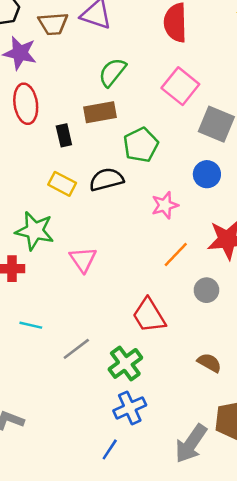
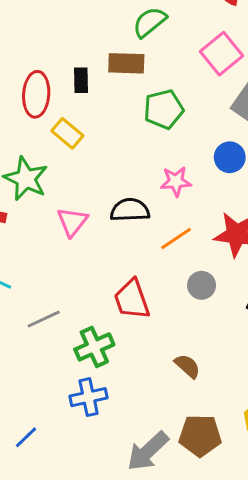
red ellipse: (26, 104) -> (36, 94), moved
black semicircle: (106, 180) -> (130, 210), moved
blue line: (110, 449) -> (26, 437), moved

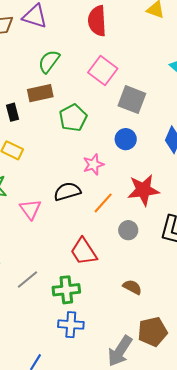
green cross: (94, 347) -> (66, 290), turned 32
blue cross: (89, 397) -> (71, 325), turned 30

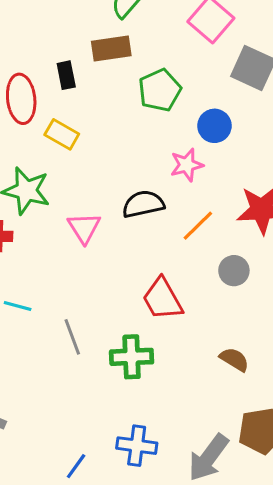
blue circle: (126, 139) -> (214, 126), moved
gray line: (27, 280) -> (72, 337), turned -75
blue cross: (71, 325) -> (137, 446), moved

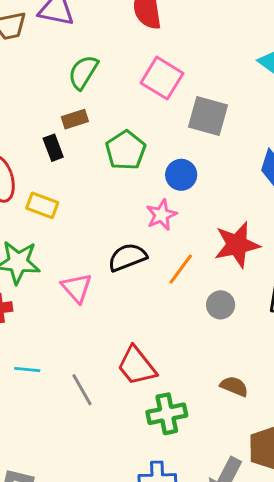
brown rectangle: (111, 48) -> (75, 119), size x0.7
black rectangle: (66, 75) -> (53, 148), moved
red trapezoid: (162, 299) -> (137, 366), moved
green cross: (132, 357) -> (167, 414), moved

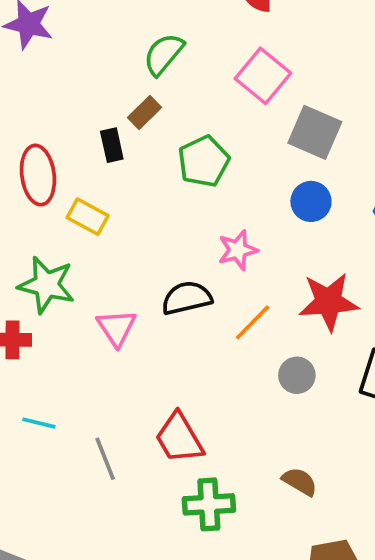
brown rectangle: (75, 119) -> (145, 113), turned -35
blue circle: (181, 175) -> (311, 201), moved

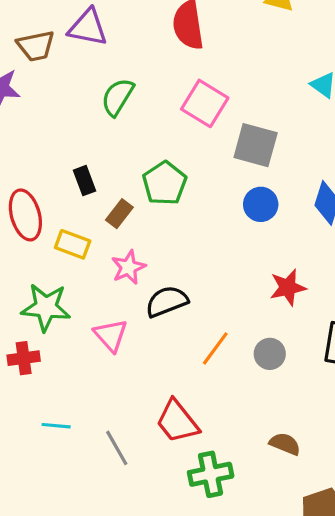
brown rectangle: (145, 113) -> (119, 214), moved
pink star: (238, 250) -> (128, 267), moved
red star: (329, 302) -> (288, 287), size x0.7
orange line: (253, 322) -> (215, 348), moved

